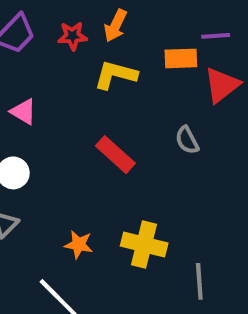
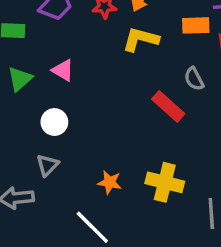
gray semicircle: (187, 140) -> (194, 79), moved
red rectangle: (115, 155) -> (168, 106), moved

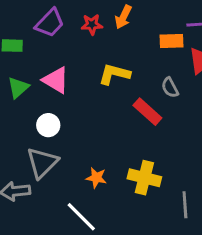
yellow L-shape: (141, 39) -> (114, 74), moved
pink triangle: (63, 70) -> (56, 80), size x1.4
gray triangle: (48, 165) -> (42, 163), size x1.6

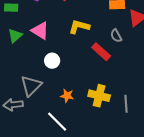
white circle: (48, 125) -> (52, 61), moved
gray line: (185, 205) -> (126, 104), moved

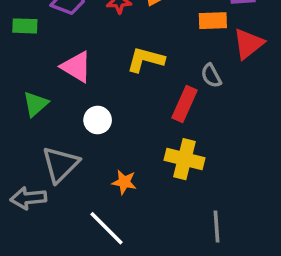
green triangle: (15, 36) -> (35, 104), moved
red rectangle: (101, 52) -> (185, 104), turned 72
yellow cross: (99, 96) -> (185, 159), moved
gray line: (126, 104) -> (216, 226), moved

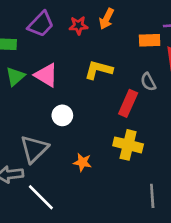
green triangle: (35, 104) -> (15, 76), moved
white line: (106, 228) -> (41, 197), moved

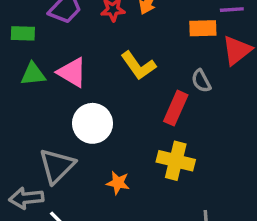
yellow L-shape: (99, 70) -> (138, 66), turned -140
green triangle: (15, 76) -> (33, 74), turned 35
white circle: (62, 115) -> (92, 123), size x1.5

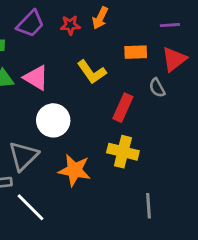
orange rectangle: (203, 28) -> (136, 52), moved
gray semicircle: (201, 81) -> (157, 88), moved
orange star: (118, 183) -> (75, 170), size x1.6

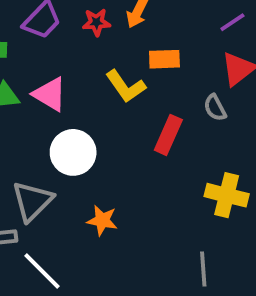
purple line: (170, 25) -> (232, 22), turned -30
orange rectangle: (136, 52) -> (164, 59), moved
yellow cross: (123, 152) -> (227, 195), moved
orange star: (75, 170) -> (102, 220), size x0.7

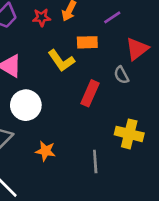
purple line: (232, 22) -> (112, 17), moved
gray line: (203, 269) -> (95, 161), moved

